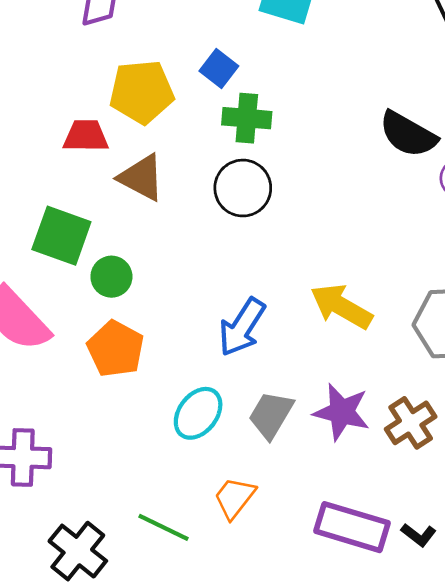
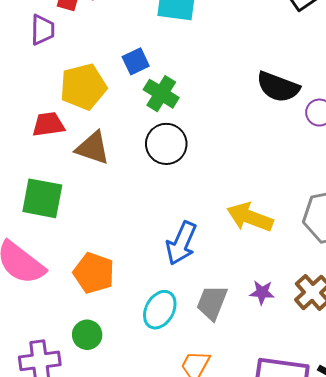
blue square: (219, 69) -> (136, 61), turned 36
green cross: (247, 118) -> (161, 94), turned 36
green circle: (111, 277) -> (87, 335), moved
purple star: (342, 412) -> (262, 292), size x0.6

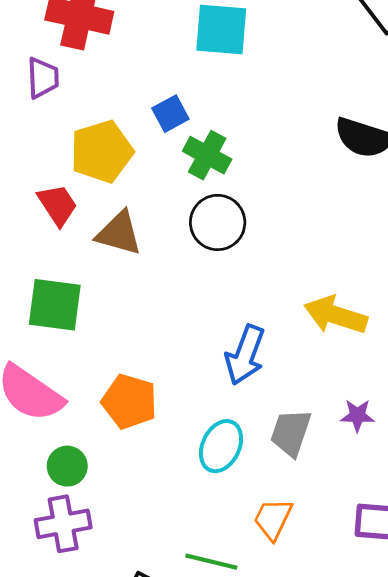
red trapezoid: (48, 124) -> (58, 205), turned 68
green circle: (87, 335) -> (67, 466), moved

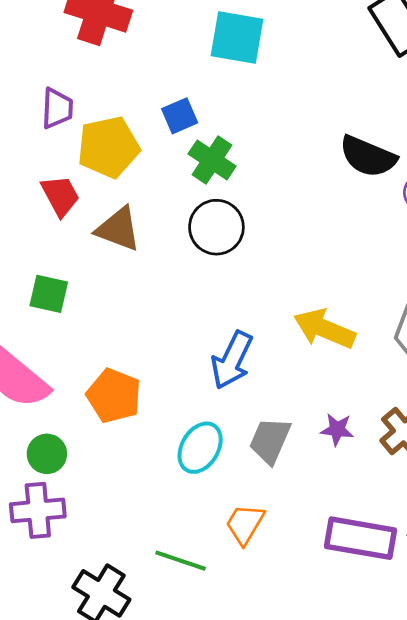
purple trapezoid: (43, 78) -> (57, 108), moved
green square: (55, 305) -> (49, 294), size x0.7

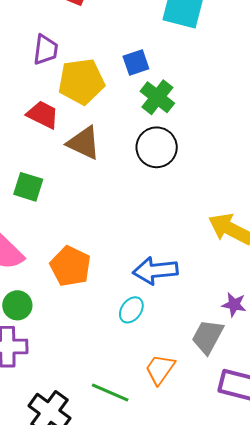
red trapezoid: (60, 196) -> (43, 115), turned -40
blue arrow: (232, 360) -> (155, 271), moved, turned 54
gray trapezoid: (270, 441) -> (208, 337), moved
cyan ellipse: (200, 448) -> (131, 310), size x0.7

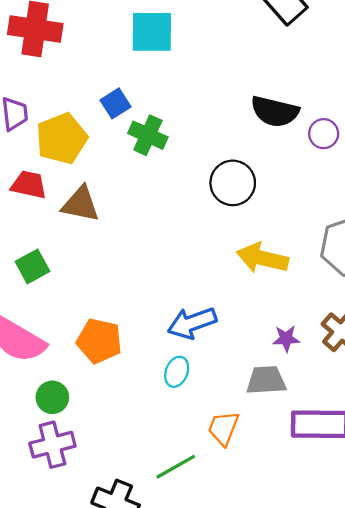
black circle: (157, 147) -> (233, 183), moved
green square: (28, 187) -> (32, 266), turned -32
gray trapezoid: (208, 337) -> (266, 380), turned 72
green line: (110, 393) -> (176, 467), turned -39

